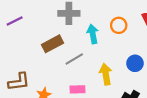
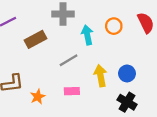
brown rectangle: (53, 44) -> (35, 39), moved
blue circle: (135, 63) -> (127, 73), moved

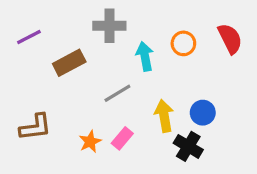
pink rectangle: (72, 91) -> (122, 138), turned -48
orange star: (38, 97) -> (90, 142), moved
black cross: (127, 102) -> (188, 146), moved

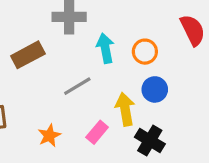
orange circle: (183, 43) -> (145, 52), moved
blue circle: (203, 113) -> (155, 89), moved
pink rectangle: (122, 138) -> (97, 132), moved

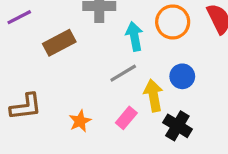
orange circle: (145, 52) -> (173, 22), moved, size x1.4
gray line: (77, 86) -> (123, 73), moved

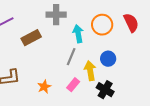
gray line: (123, 73) -> (71, 57), turned -36

